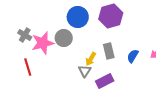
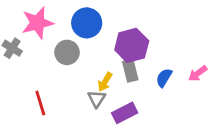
purple hexagon: (111, 16) -> (132, 45), moved
pink star: (43, 43) -> (37, 23), moved
red line: (28, 67) -> (40, 103), moved

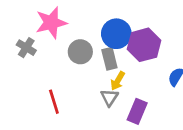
blue circle: (87, 23) -> (116, 34), moved
gray rectangle: (130, 71) -> (109, 59), moved
purple rectangle: (125, 113) -> (137, 111), turned -40

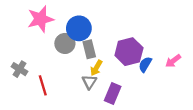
blue circle: (116, 34) -> (79, 28), moved
purple hexagon: (144, 45) -> (129, 52), moved
gray cross: (26, 48) -> (20, 69), moved

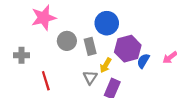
blue circle: (79, 28) -> (107, 23), moved
yellow arrow: (96, 68) -> (106, 65), moved
gray cross: (20, 69) -> (21, 55), moved, turned -32

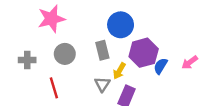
gray circle: (67, 41) -> (65, 54), moved

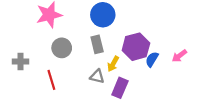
blue circle: (121, 25) -> (103, 15), moved
gray cross: (27, 60) -> (21, 62), moved
gray triangle: (102, 84) -> (97, 76), turned -49

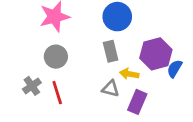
gray circle: (62, 48) -> (56, 57), moved
gray cross: (21, 62) -> (32, 86), moved, turned -35
yellow arrow: (113, 64) -> (129, 74), turned 70

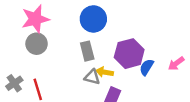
gray circle: (56, 57) -> (37, 44), moved
gray triangle: (111, 89) -> (92, 77), moved

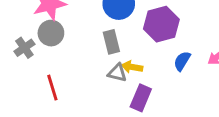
purple hexagon: (129, 54) -> (161, 24), moved
gray cross: (14, 83) -> (24, 48), moved

